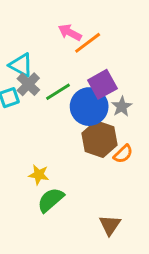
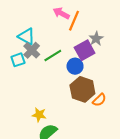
orange line: (88, 43) -> (74, 21), turned -30
blue circle: (89, 107) -> (75, 66), size x0.6
gray star: (122, 107) -> (96, 39), moved

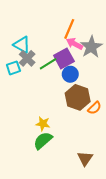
pink arrow: (61, 13) -> (74, 44), moved
gray star: (96, 39) -> (91, 47), size x1.5
purple square: (85, 50) -> (64, 58), moved
yellow star: (39, 115) -> (43, 124), moved

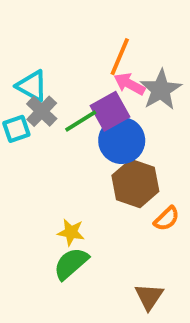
blue circle: (70, 74) -> (122, 141), size x1.5
orange semicircle: (94, 108) -> (167, 219), moved

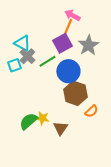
pink arrow: (130, 84) -> (72, 15), moved
purple square: (110, 111) -> (62, 43), moved
green semicircle: (71, 264) -> (28, 121), moved
brown triangle: (149, 297) -> (60, 128), moved

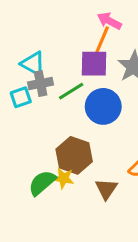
purple square: (62, 43) -> (94, 64), turned 30
gray cross: (27, 56) -> (41, 83), turned 35
brown hexagon: (75, 93) -> (74, 155), moved
brown triangle: (60, 128) -> (106, 189), moved

